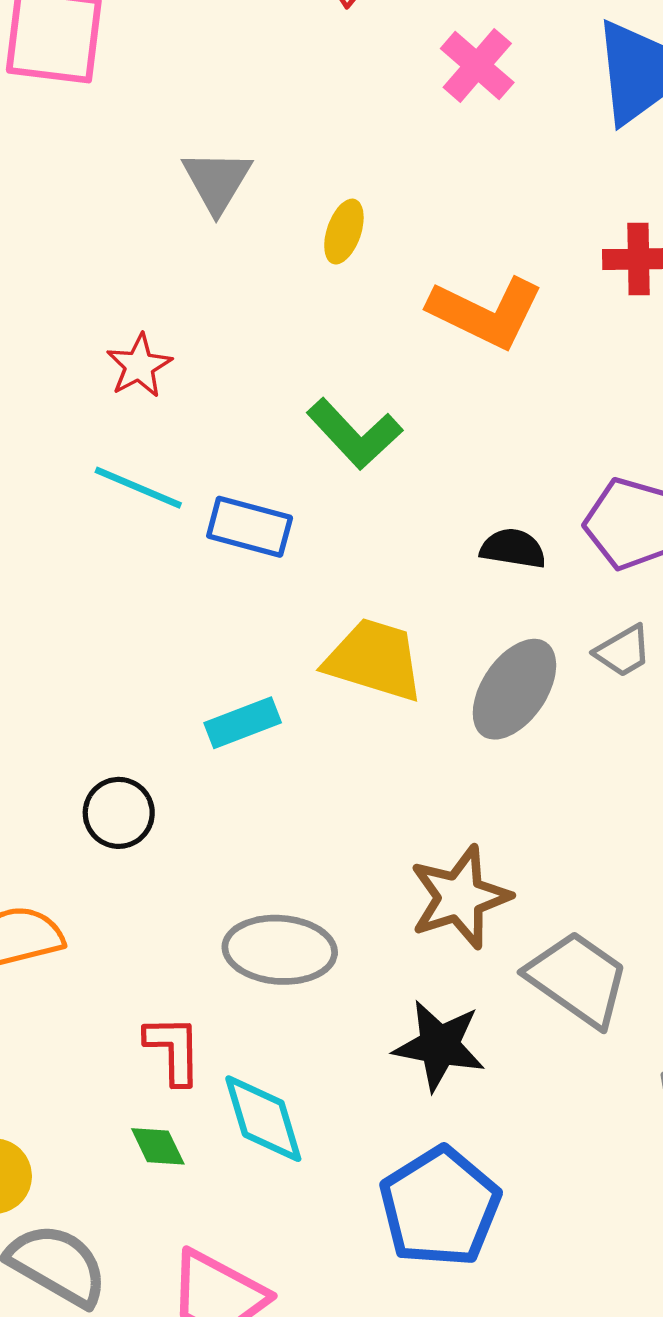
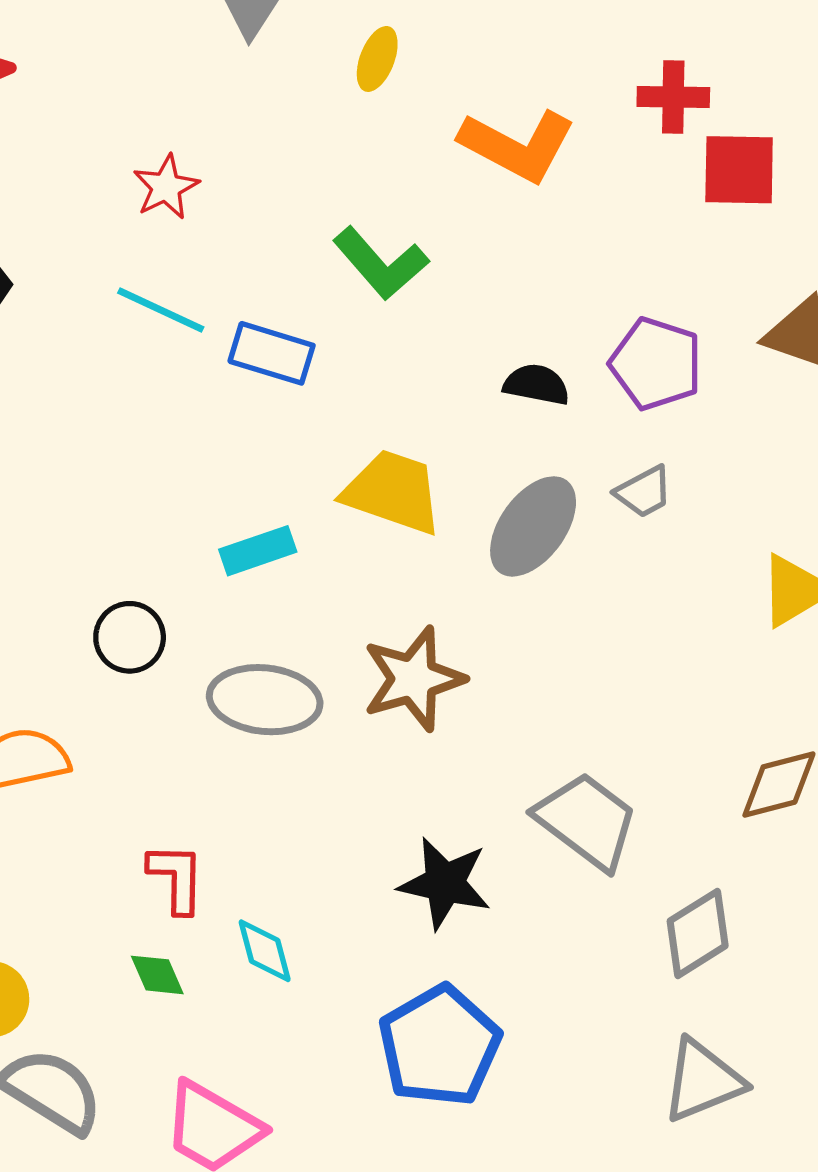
brown star: (460, 897) -> (414, 679), moved
gray ellipse: (280, 950) -> (265, 700), moved
cyan diamond: (263, 1119) -> (265, 951), size x0.7

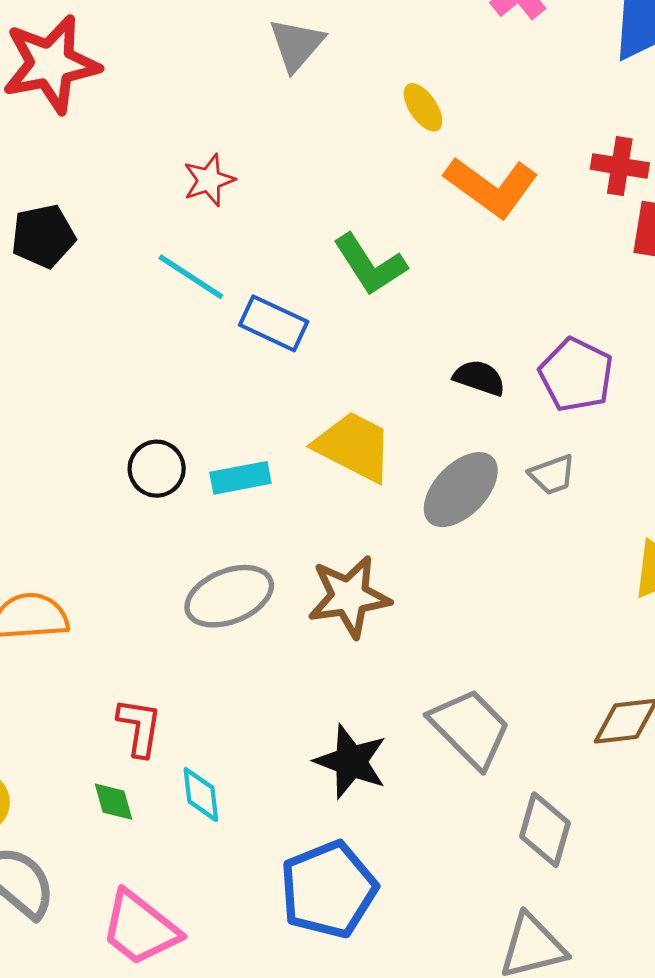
yellow ellipse: (377, 59) -> (423, 107), moved, turned -63
black circle: (130, 637) -> (157, 469), moved
gray ellipse: (265, 700) -> (229, 596), turned -36
gray diamond: (698, 933) -> (545, 830), turned -50

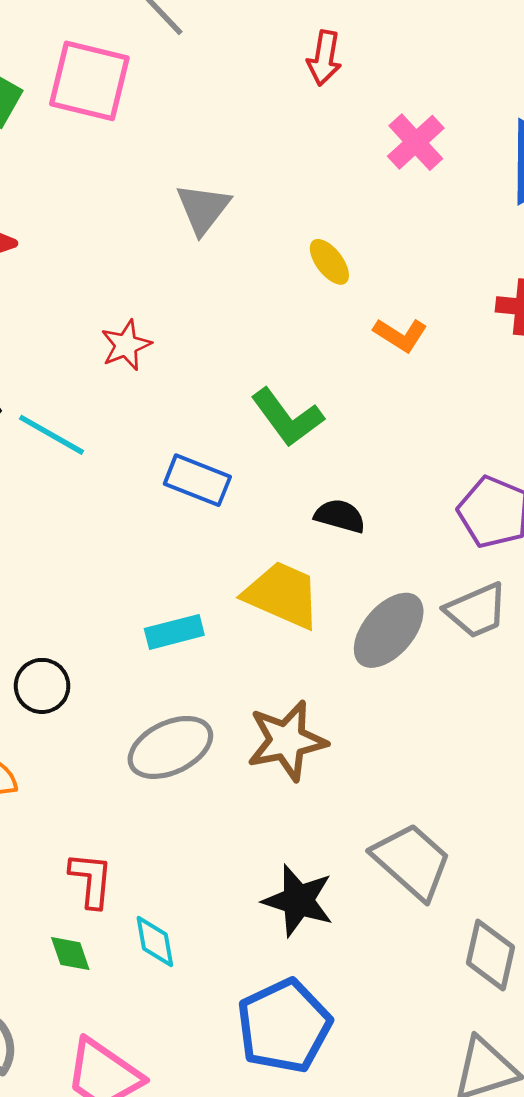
orange L-shape: (491, 187) -> (400, 335), size x0.6
cyan line: (191, 277) -> (51, 435), moved
black semicircle: (479, 378) -> (340, 516), moved
black circle: (157, 469) -> (42, 686), moved
gray trapezoid: (552, 475) -> (476, 610), size x1.4

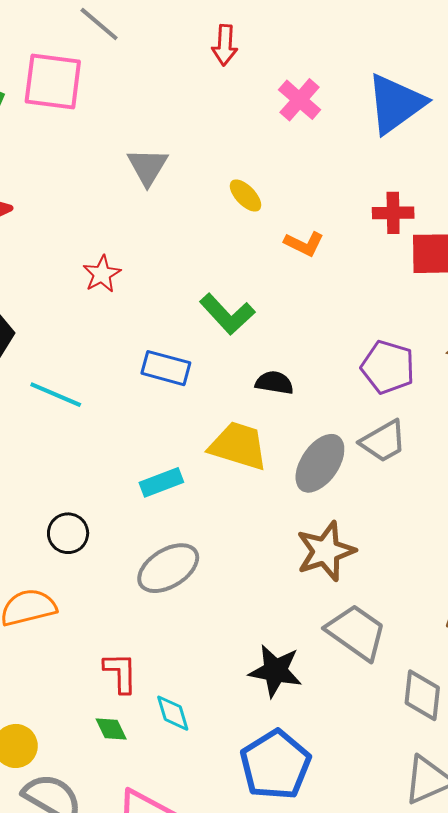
cyan line: (51, 435) -> (56, 395), moved
brown star: (287, 741) -> (326, 551), moved

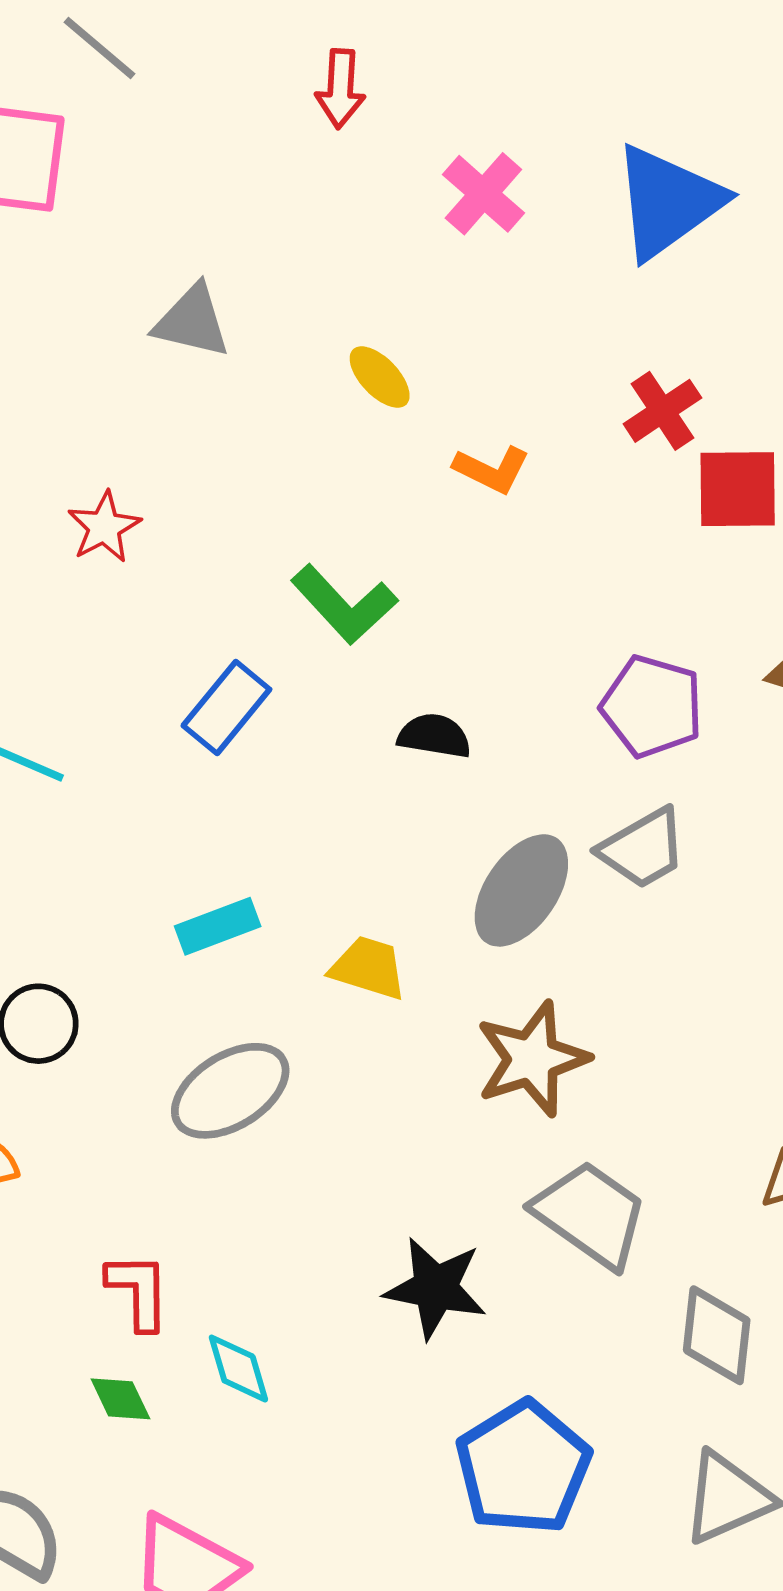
gray triangle: (148, 167) -> (192, 321), turned -48
red cross: (393, 213) -> (662, 411), turned -33
blue rectangle: (166, 368) -> (226, 708), turned -66
yellow trapezoid: (238, 446) -> (368, 968), moved, size x0.7
blue pentagon: (275, 765) -> (523, 1467), moved

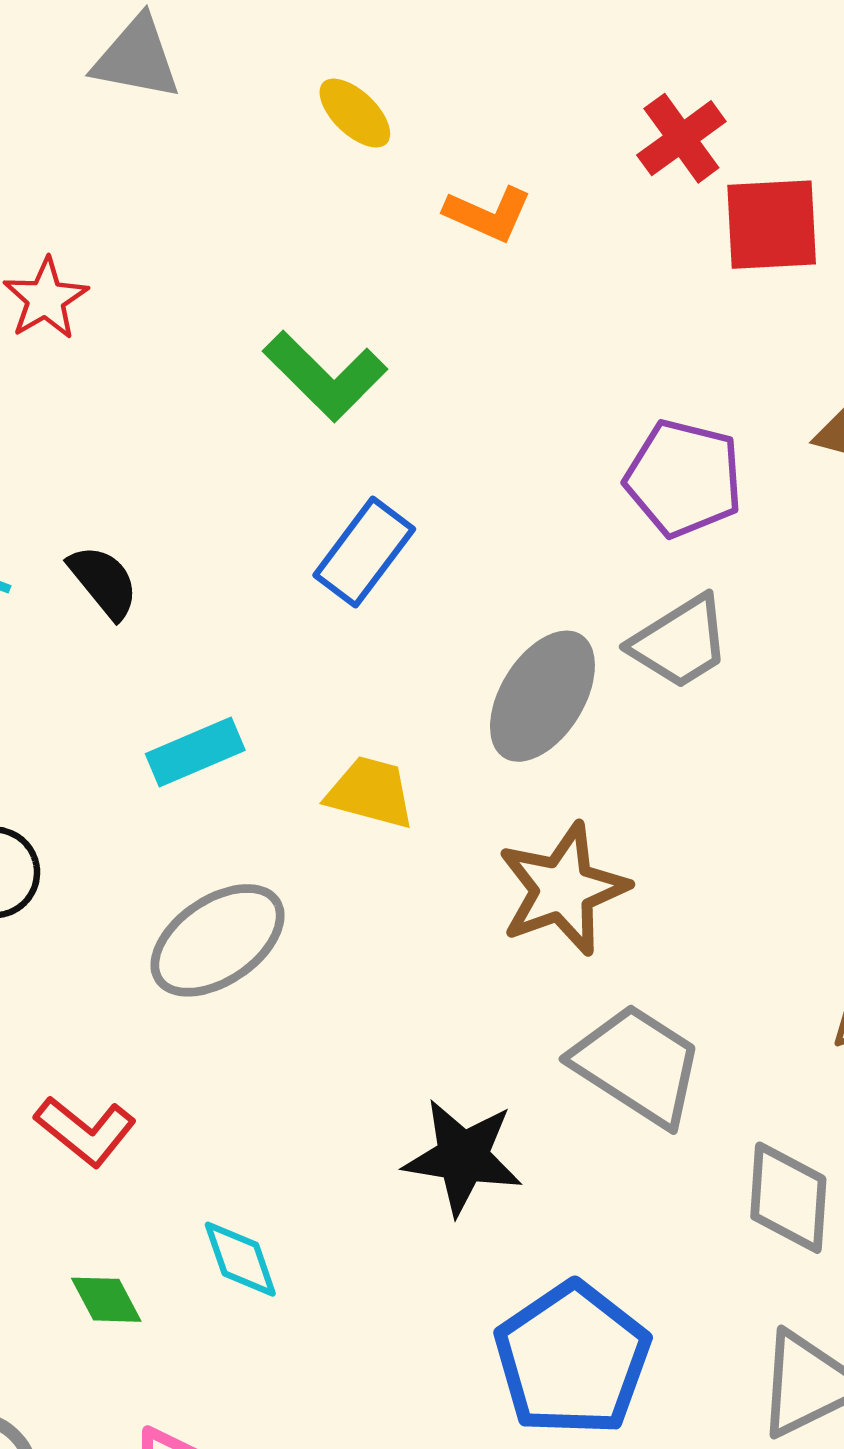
blue rectangle: (226, 708) -> (364, 552), moved
black semicircle: (434, 736) -> (103, 582), moved, turned 44
red L-shape: (138, 1291) -> (85, 1131), moved, turned 132

